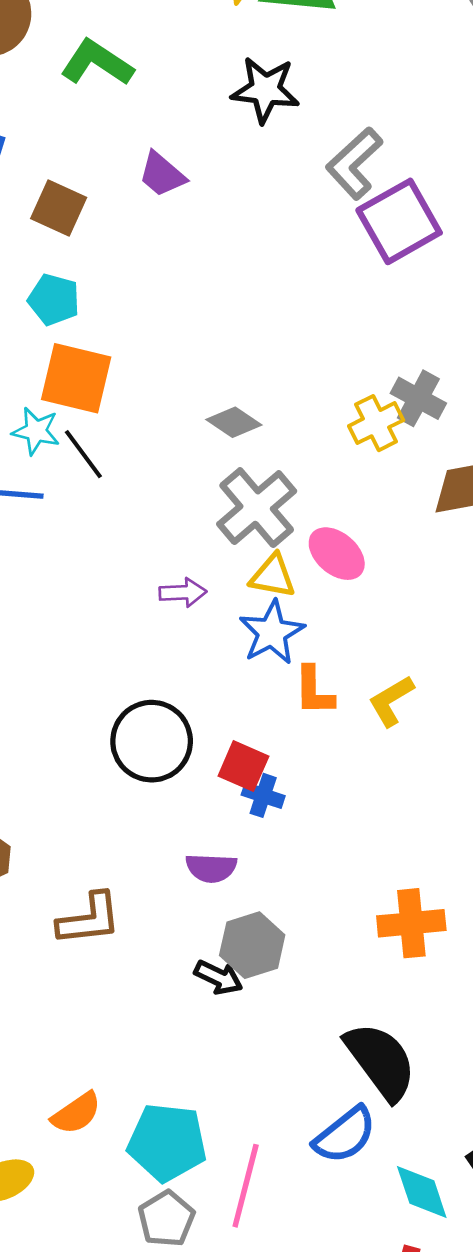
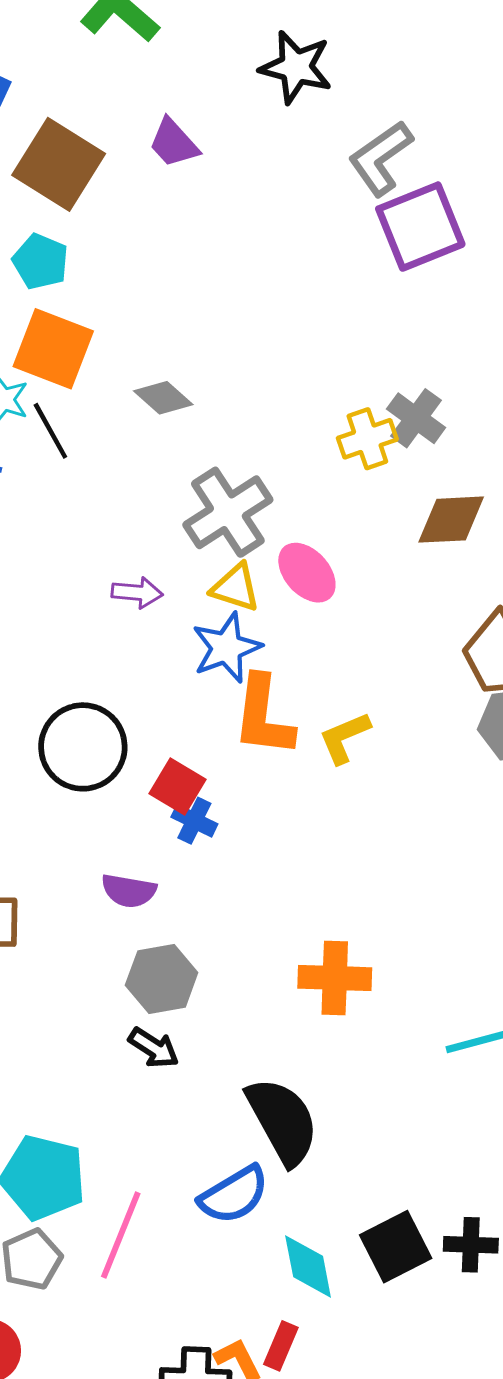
brown square: (59, 208) -> (59, 164), size x1.5
gray diamond: (234, 422) -> (163, 398), moved
orange L-shape: (314, 691) -> (263, 716), size x1.5
black arrow: (218, 977) -> (154, 1048), moved

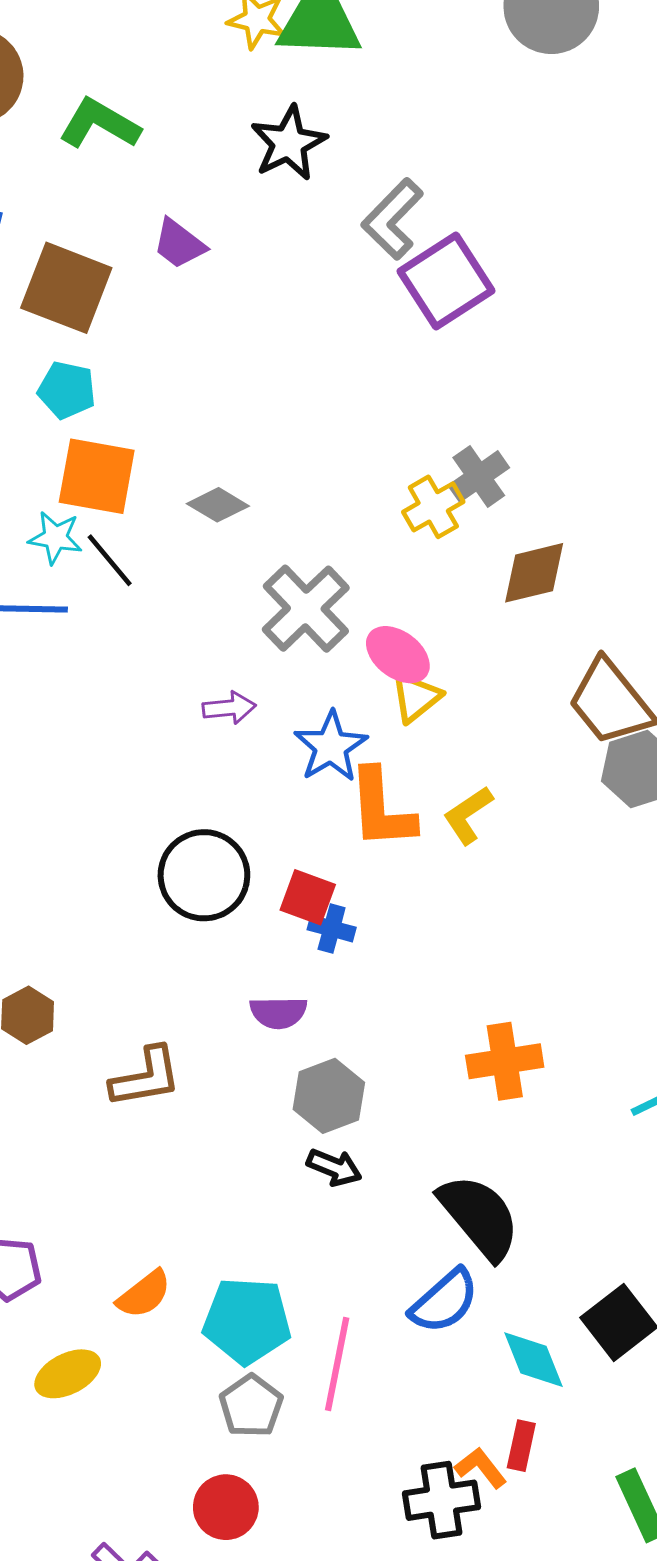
black star: (296, 67) -> (289, 143), turned -30
gray cross: (416, 418) -> (479, 477), turned 30
yellow triangle: (235, 588) -> (416, 697), moved, turned -46

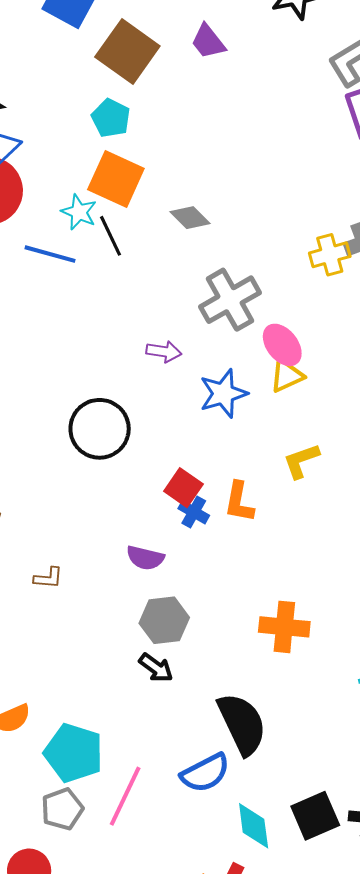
orange L-shape: (381, 809) -> (239, 502), moved, size x0.7
black circle: (204, 875) -> (100, 429), moved
brown L-shape: (146, 1077) -> (48, 578), size x0.6

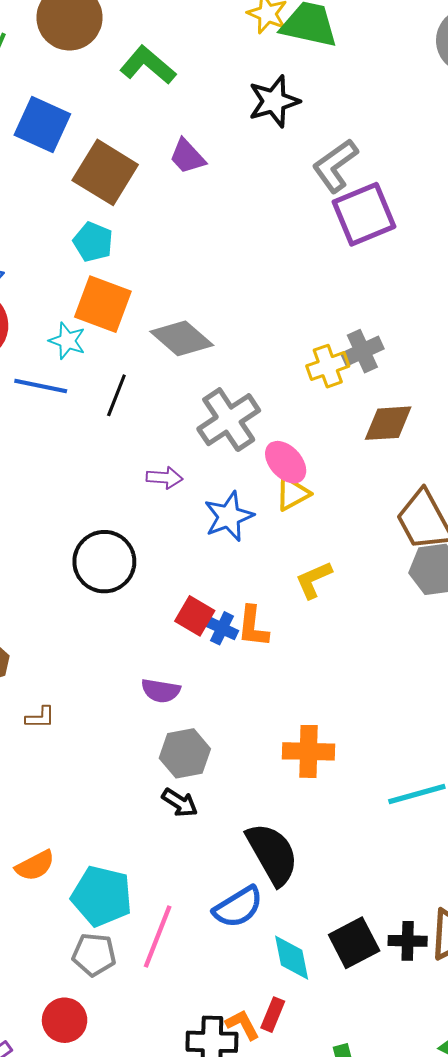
gray diamond: (190, 218) -> (182, 338), size x1.5
black line: (110, 236) -> (116, 395), moved, turned 51
blue cross: (194, 512) -> (222, 628), moved
brown L-shape: (48, 578) -> (40, 718), moved
gray pentagon: (62, 809) -> (94, 955), turned 30

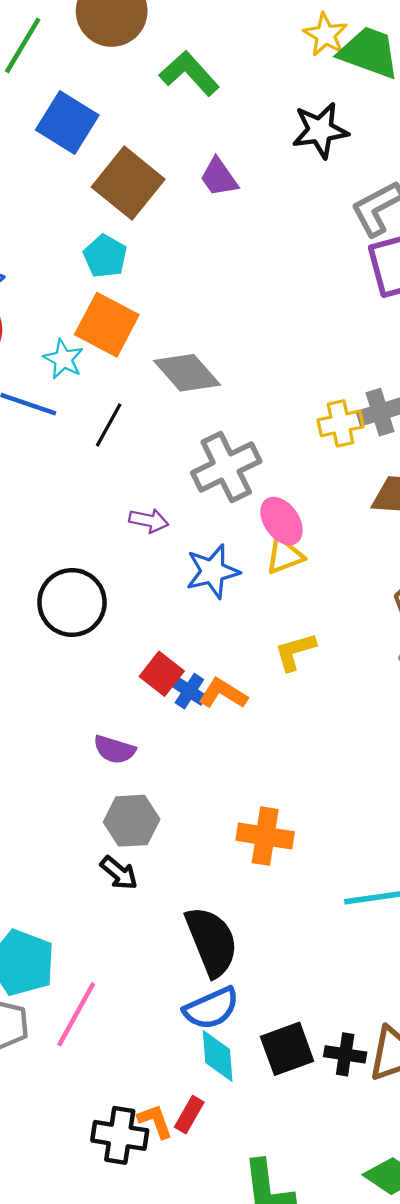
orange L-shape: (253, 627) -> (223, 694), turned 108
blue semicircle: (238, 907) -> (211, 1008), moved

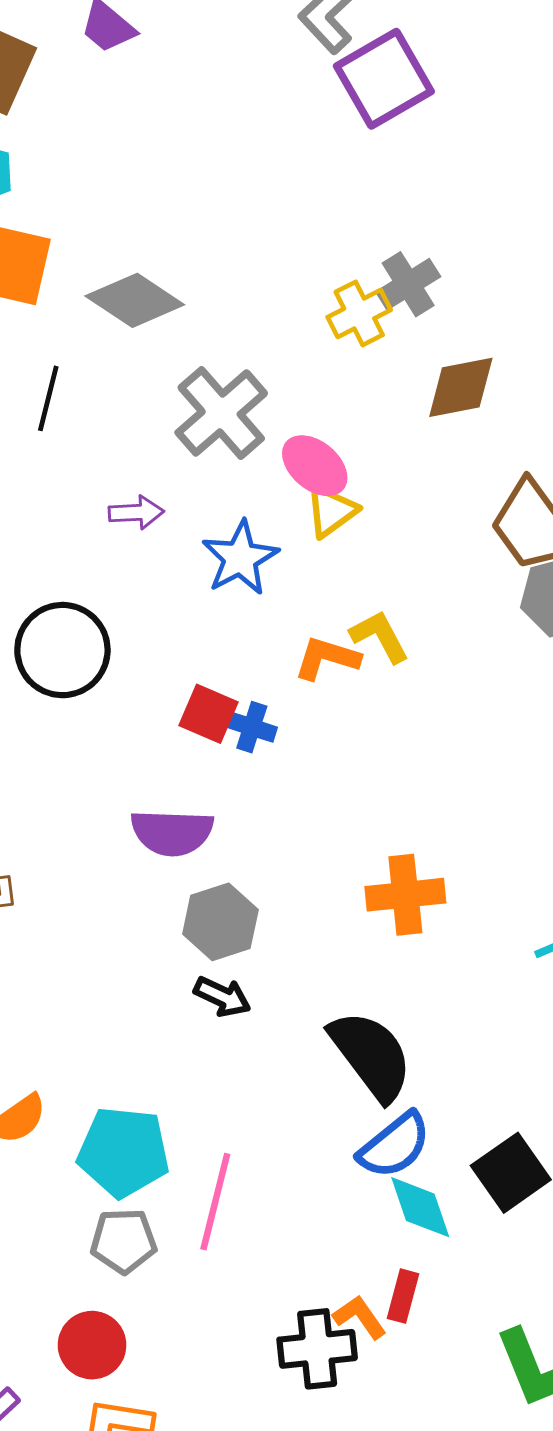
yellow L-shape: (295, 652) -> (380, 636), turned 93
orange L-shape: (223, 694) -> (327, 658), moved
purple semicircle: (114, 750) -> (172, 832), size x1.4

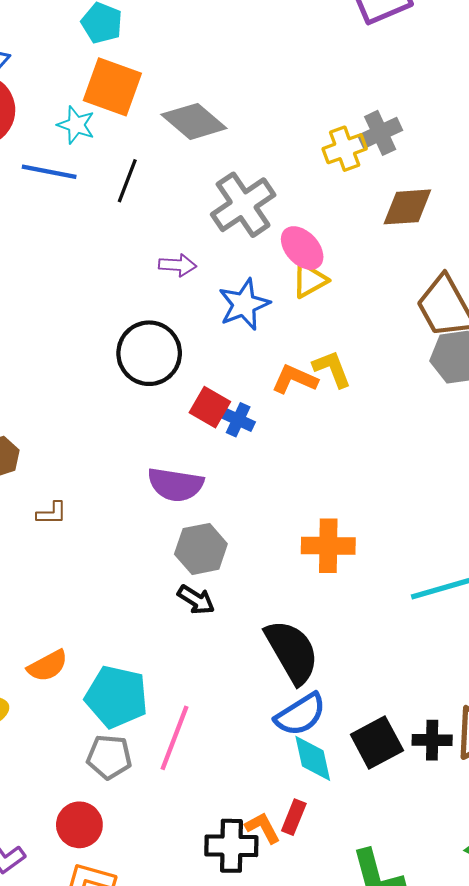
black circle: (62, 650) -> (149, 353), moved

